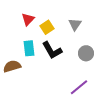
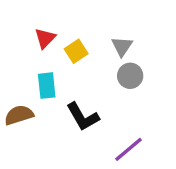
black L-shape: (52, 50) -> (83, 117), moved
gray circle: (86, 53) -> (130, 76), moved

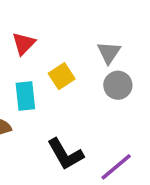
yellow square: (76, 51) -> (62, 76), moved
black L-shape: (83, 117) -> (65, 154), moved

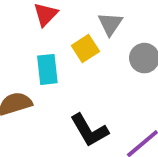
gray triangle: (109, 53) -> (110, 24), moved

